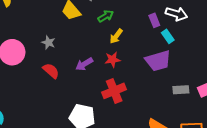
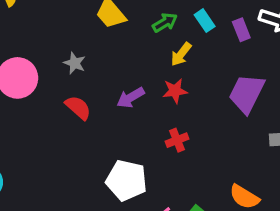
cyan rectangle: (168, 36) -> (205, 21), moved
purple trapezoid: (158, 61) -> (247, 93), turned 132
red cross: (114, 91) -> (177, 140), size x0.6

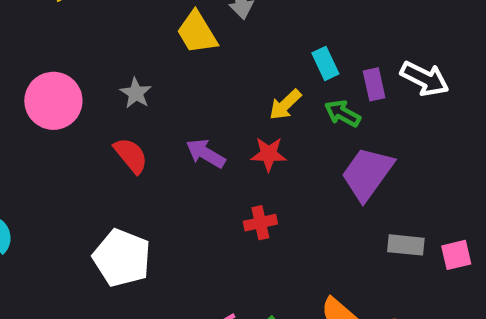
green arrow: (165, 23) -> (343, 113), moved, turned -130
purple arrow: (131, 98) -> (206, 153), turned 52
white pentagon: (126, 180) -> (122, 258), moved

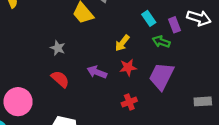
pink circle: (53, 101) -> (18, 102), moved
yellow arrow: (285, 105) -> (122, 43), moved
purple trapezoid: (367, 174) -> (161, 76), moved

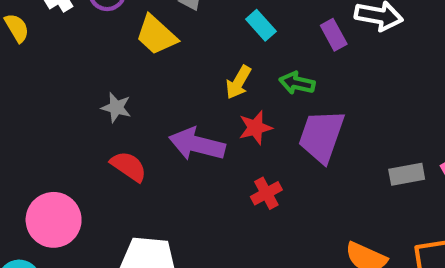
cyan rectangle: (149, 18) -> (261, 25), moved
green arrow: (161, 42) -> (297, 83), moved
purple arrow: (97, 72) -> (197, 144), size x1.4

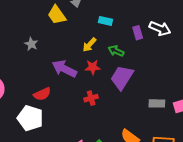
cyan rectangle: (261, 25) -> (105, 21), turned -48
red semicircle: (129, 166) -> (42, 94), moved, turned 108

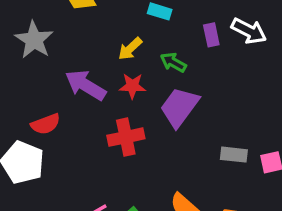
gray star: (31, 44) -> (34, 40), size x1.6
red cross: (91, 98) -> (126, 137), size x1.5

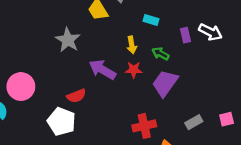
yellow arrow: (130, 49) -> (132, 45), turned -56
red cross: (126, 137) -> (144, 126), moved
gray rectangle: (234, 155) -> (194, 122), moved, turned -35

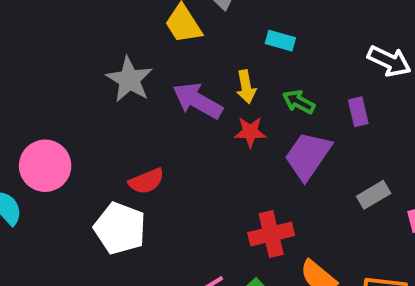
purple rectangle: (186, 35) -> (358, 112), moved
purple arrow: (102, 70) -> (198, 101), moved
gray rectangle: (194, 122) -> (374, 195), moved

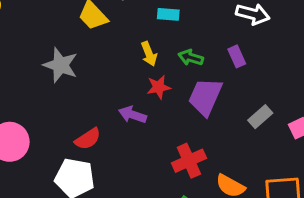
purple arrow: (198, 101) -> (133, 115), moved, size x0.7

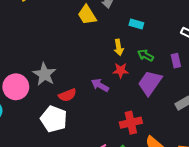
gray star: (60, 65) -> (44, 74), moved

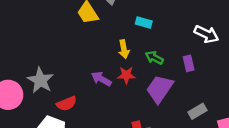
purple arrow: (100, 85) -> (101, 79), moved

